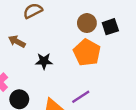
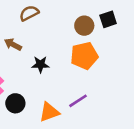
black square: (110, 27) -> (108, 19), moved
orange pentagon: (87, 53) -> (84, 56), turned 30

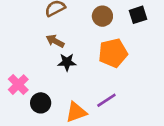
brown circle: (84, 26) -> (102, 16), moved
brown arrow: (13, 44) -> (55, 41), moved

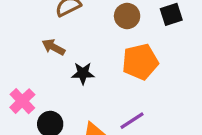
brown arrow: (55, 41) -> (53, 47), moved

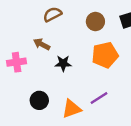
pink cross: (22, 101) -> (17, 62), moved, turned 36

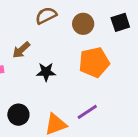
brown semicircle: (52, 14) -> (46, 16), moved
brown arrow: (42, 44) -> (21, 50), turned -70

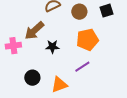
brown arrow: (21, 50) -> (34, 31), size x1.5
purple line: (87, 112) -> (82, 67), moved

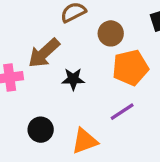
brown circle: (79, 12) -> (111, 33), moved

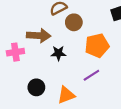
brown circle: (111, 33) -> (74, 22), moved
brown arrow: (44, 53) -> (39, 36), turned -135

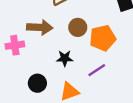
brown circle: (74, 22) -> (78, 27), moved
black star: (58, 53) -> (65, 58), moved

